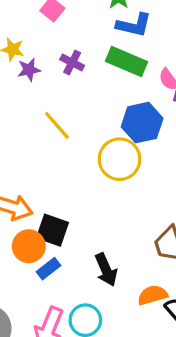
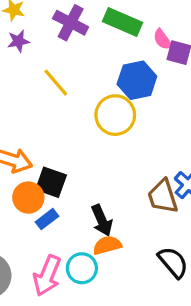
purple cross: (72, 63) -> (71, 23), size x1.5
purple star: (29, 70) -> (18, 41), moved
orange semicircle: (153, 295) -> (107, 245), moved

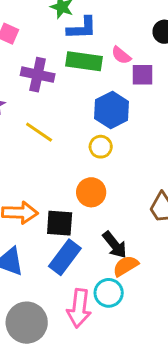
pink semicircle: (163, 39) -> (121, 55), moved
yellow circle: (115, 115) -> (101, 147), size x0.6
orange circle: (28, 198) -> (91, 192), moved
blue rectangle: (47, 219) -> (65, 257), size x1.6

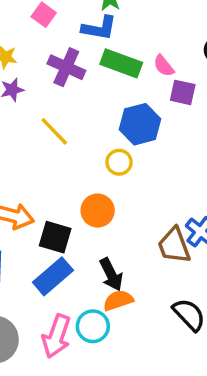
blue L-shape: (82, 28) -> (99, 28), moved

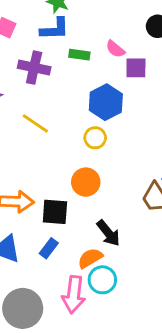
green rectangle: (121, 63) -> (79, 55), size x0.6
blue rectangle: (53, 276) -> (49, 248), moved, size x0.6
orange semicircle: (118, 300) -> (90, 258), moved

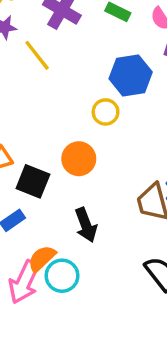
yellow line: (35, 123) -> (37, 55), moved
orange semicircle: (90, 258) -> (42, 258), moved, turned -30

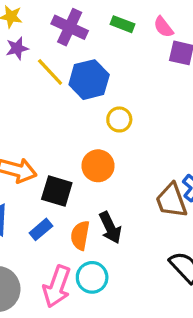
blue hexagon: (131, 75) -> (89, 80), moved
orange semicircle: (42, 258) -> (80, 235), moved, turned -32

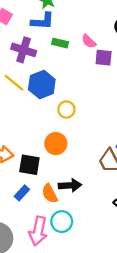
black arrow: (110, 228) -> (70, 185), turned -60
orange semicircle: (80, 235) -> (50, 193), turned -30

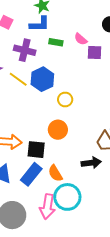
black arrow: (70, 185) -> (91, 163), moved
blue rectangle: (22, 193) -> (31, 174), size x1.6
cyan circle: (62, 222) -> (67, 197), size x1.4

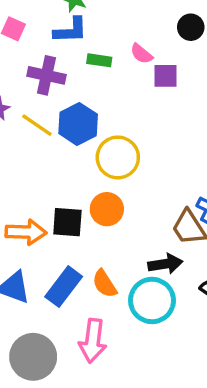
yellow circle: (65, 100) -> (118, 157), size x1.6
black square: (36, 150) -> (67, 222), moved
cyan circle: (67, 197) -> (152, 300), moved

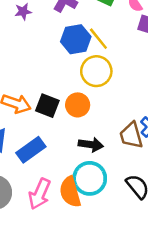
yellow line: (37, 125) -> (98, 39), moved
black arrow: (165, 264) -> (91, 145), moved
orange semicircle: (105, 284) -> (70, 192), moved, size x1.4

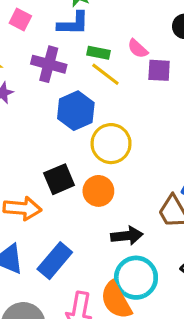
yellow line: (98, 39) -> (105, 74), moved
black square: (47, 106) -> (59, 179), moved, turned -30

